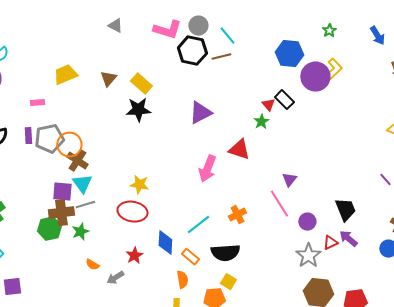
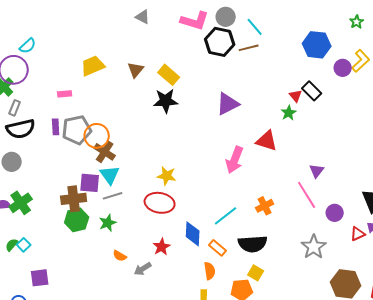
purple circle: (315, 77) -> (343, 68), size x0.6
brown cross: (61, 213) -> (74, 199), moved
gray star: (308, 256) -> (314, 247), moved

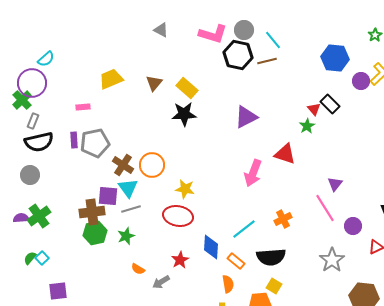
orange circle: (97, 136) -> (152, 165), moved

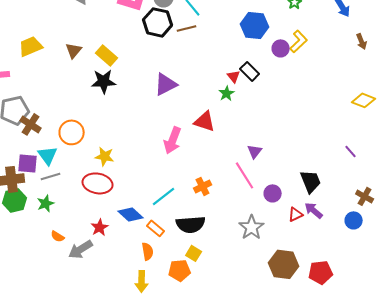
brown cross: (123, 165) -> (31, 124), moved
blue diamond: (211, 247) -> (131, 214), turned -50
gray arrow: (161, 282) -> (81, 249), size x1.4

